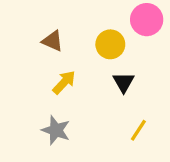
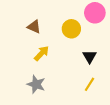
black triangle: (124, 82) -> (90, 57), moved

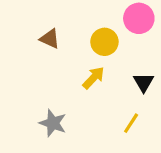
yellow arrow: (41, 53) -> (94, 78), moved
black triangle: (90, 57) -> (144, 82), moved

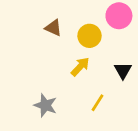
brown triangle: (50, 39) -> (53, 28), moved
yellow line: (131, 123) -> (98, 103), moved

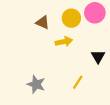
yellow circle: (89, 36) -> (71, 18), moved
yellow arrow: (80, 67) -> (64, 42), moved, turned 35

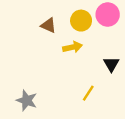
gray star: (36, 84) -> (27, 100), moved

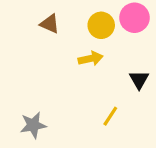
brown triangle: (48, 25) -> (50, 24), moved
gray star: (27, 100) -> (33, 125), turned -30

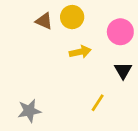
pink circle: (134, 18) -> (120, 32), moved
yellow circle: (101, 25) -> (72, 17), moved

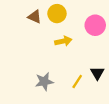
black triangle: (123, 71) -> (97, 73), moved
gray star: (29, 111) -> (44, 82), moved

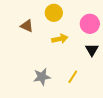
brown triangle: (35, 17) -> (27, 26), moved
black triangle: (97, 73) -> (92, 50), moved

